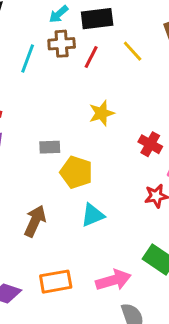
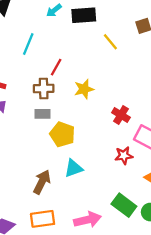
brown cross: (62, 44) -> (44, 89), moved
red line: (91, 57) -> (56, 67), moved
brown arrow: (35, 221) -> (42, 182), moved

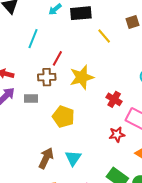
yellow star: (84, 89) -> (82, 77), size x1.4
gray rectangle: (43, 114) -> (31, 99), moved
cyan triangle: (74, 168) -> (73, 158), moved, turned -36

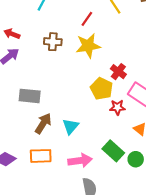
red line: (57, 58) -> (87, 19), moved
gray rectangle: (31, 99) -> (30, 96), moved, size x1.5
yellow pentagon: (63, 117) -> (102, 89), moved

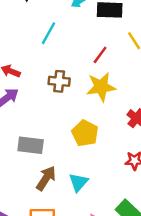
yellow pentagon: (102, 89) -> (85, 133), moved

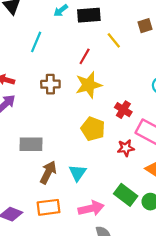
yellow pentagon: (85, 133) -> (93, 129), moved

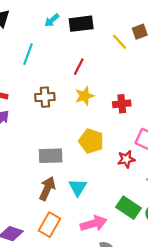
yellow line: (114, 40) -> (119, 42), moved
yellow star: (89, 85) -> (84, 96), size x0.7
red cross: (123, 110) -> (122, 104), moved, turned -35
gray rectangle: (31, 144) -> (51, 156), moved
orange rectangle: (49, 207) -> (49, 225), turned -50

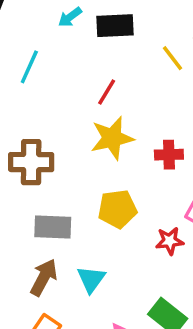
yellow star: (84, 96) -> (112, 138), size x1.4
brown cross: (45, 97) -> (31, 162), moved, size x1.4
yellow pentagon: (91, 141) -> (117, 209), turned -30

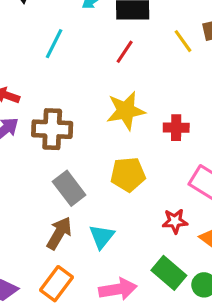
red line: (107, 92) -> (125, 52), moved
gray rectangle: (53, 227) -> (69, 188), turned 48
red star: (170, 241) -> (175, 221), moved

